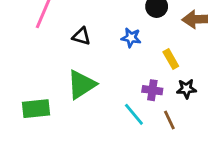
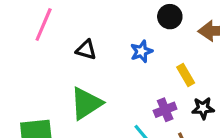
blue star: (131, 38) -> (141, 51), turned -30
purple cross: (152, 90) -> (165, 110), turned -30

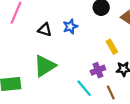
blue star: (141, 51) -> (70, 26), moved

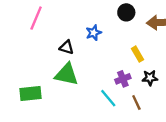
black triangle: (45, 30) -> (67, 47), moved
green triangle: (45, 66) -> (67, 74), turned 45

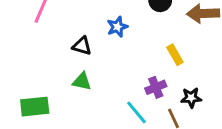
green triangle: (67, 74) -> (82, 81), size x0.6
black star: (150, 78) -> (191, 98), moved

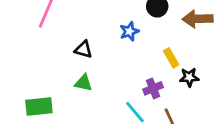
blue star: (117, 27) -> (129, 31), moved
black star: (191, 98) -> (189, 77), moved

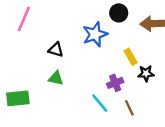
blue star: (129, 31) -> (95, 34), size x1.5

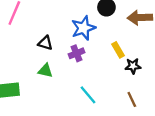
purple cross: (115, 83) -> (76, 53), moved
brown line: (129, 108) -> (132, 99), moved

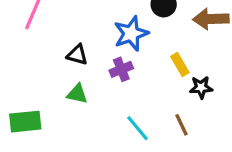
brown line: (132, 99) -> (182, 125), moved

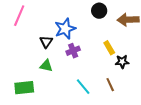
blue star: (131, 34) -> (65, 29), moved
black triangle: (77, 55) -> (46, 42), turned 48
green rectangle: (25, 122) -> (24, 88), moved

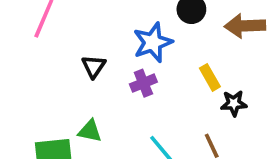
blue star: (65, 29) -> (153, 42), moved
green triangle: (46, 66) -> (90, 131), moved

